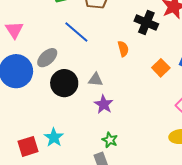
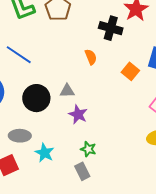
blue line: (76, 32) -> (19, 55), moved
gray ellipse: (47, 58) -> (20, 136), moved, turned 50
cyan star: (54, 137) -> (44, 153), moved

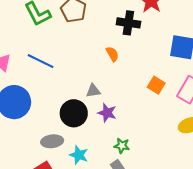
orange square: (130, 71) -> (156, 85), moved
black circle: (36, 98) -> (74, 113), moved

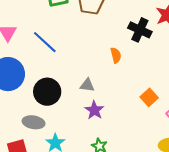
black circle: (74, 113) -> (47, 92), moved

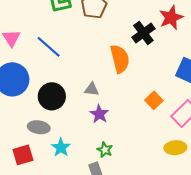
black cross: (140, 30) -> (143, 33), turned 30
orange semicircle: (116, 55) -> (120, 59), size x1.8

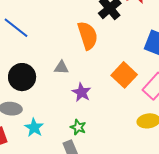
orange square: (154, 100) -> (124, 75), size x1.4
purple star: (99, 114) -> (81, 92), moved

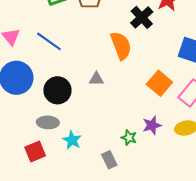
purple star: (81, 92) -> (152, 125), moved, turned 30
green star: (78, 127) -> (129, 138), moved

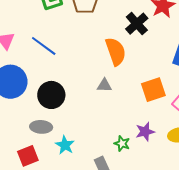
gray triangle: (96, 79) -> (104, 85), moved
orange square: (159, 83) -> (153, 90), turned 30

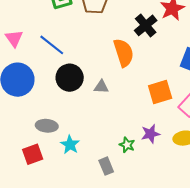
gray triangle: (104, 85) -> (101, 87), moved
black circle: (51, 95) -> (70, 78), moved

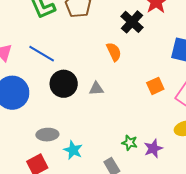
orange semicircle: (124, 53) -> (114, 52), size x0.7
orange square: (160, 92) -> (155, 86), size x0.7
purple star: (150, 134) -> (153, 148), moved

